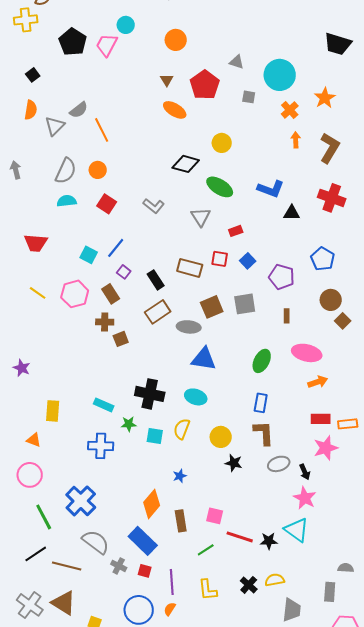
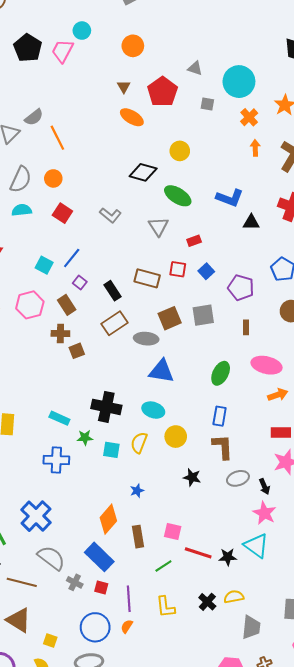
yellow circle: (221, 437) -> (176, 437), moved

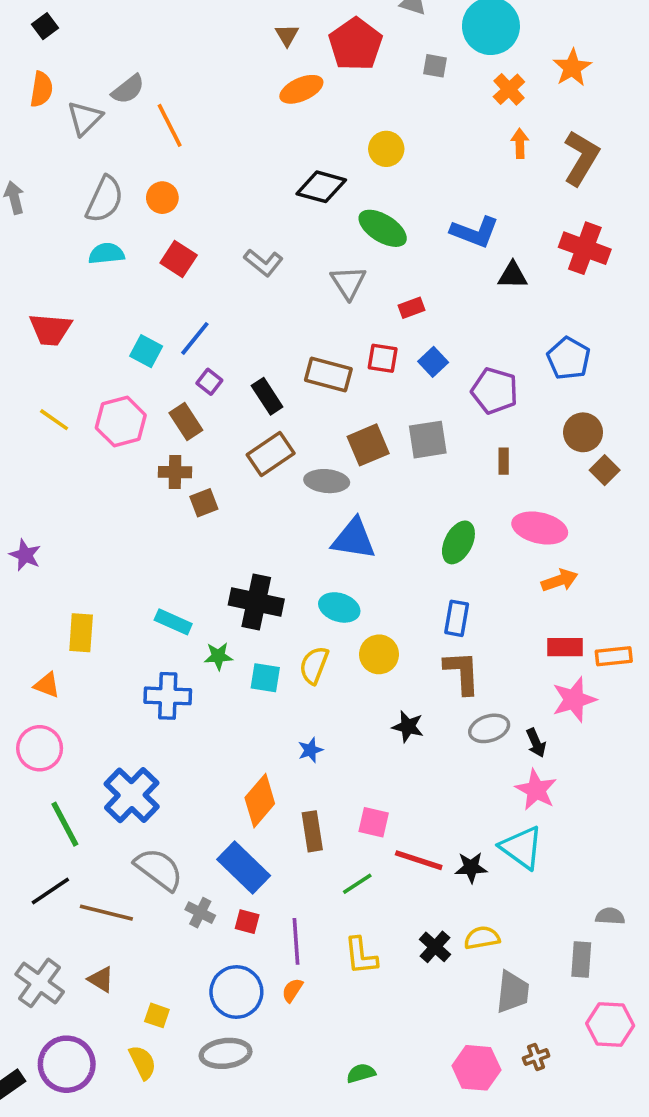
orange ellipse: (132, 117) -> (301, 89), turned -55
brown triangle: (19, 620) -> (101, 979), size x0.6

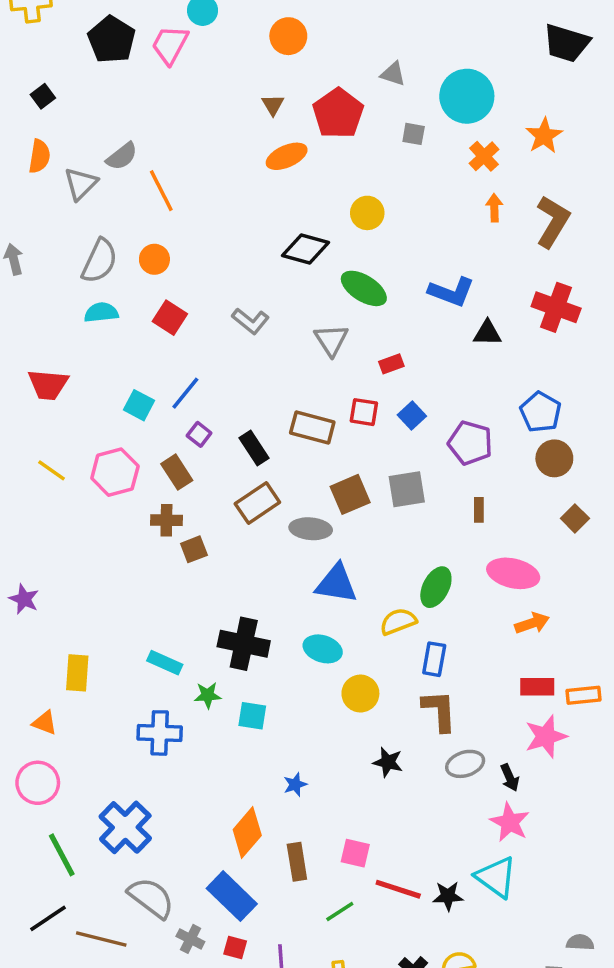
brown circle: (583, 432) -> (554, 458), moved
yellow semicircle: (314, 665) -> (398, 621), moved, turned 48

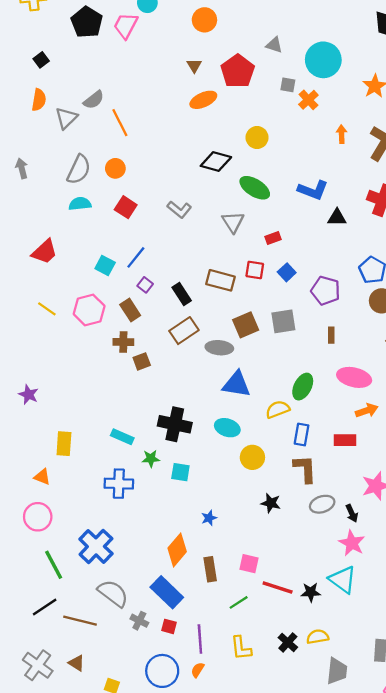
orange cross: (484, 156) -> (308, 100), moved
red trapezoid: (48, 385) -> (45, 252), turned -48
red rectangle: (537, 687) -> (345, 440), moved

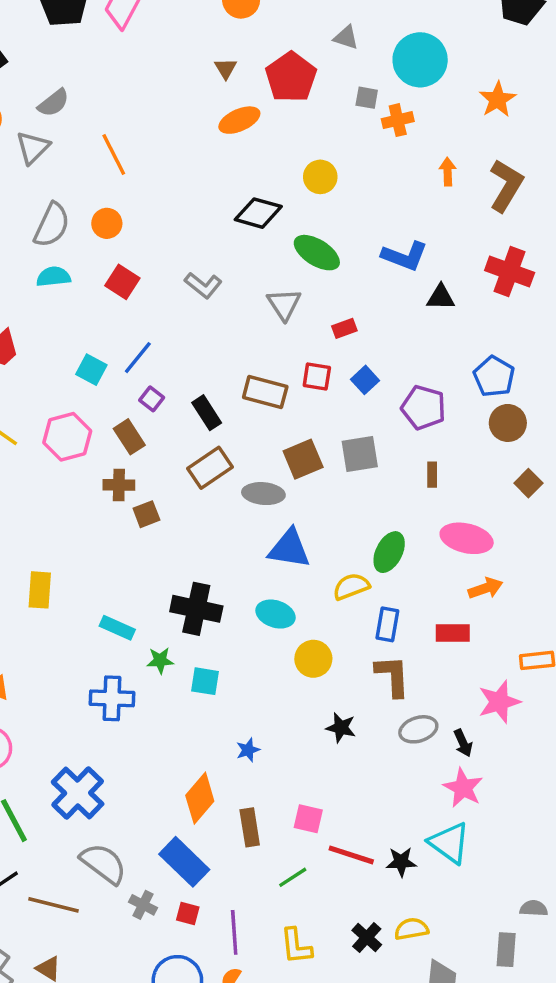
gray semicircle: (94, 100) -> (53, 103), moved
orange cross: (308, 100) -> (398, 120), turned 30
yellow rectangle: (64, 444) -> (40, 590), moved

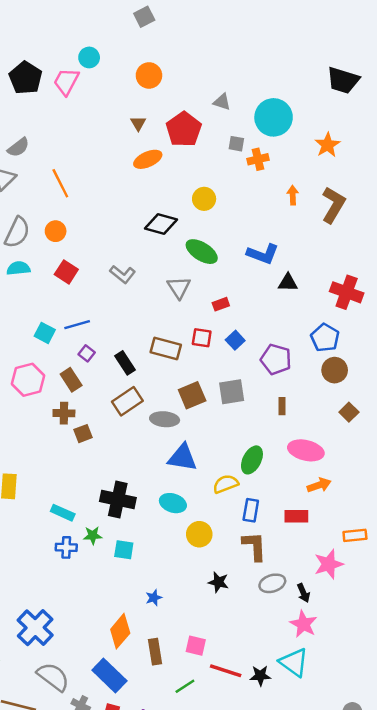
red cross: (510, 272) -> (347, 292), moved
blue line: (138, 358) -> (77, 325), turned 35
blue cross: (112, 698) -> (66, 547), moved, size x0.7

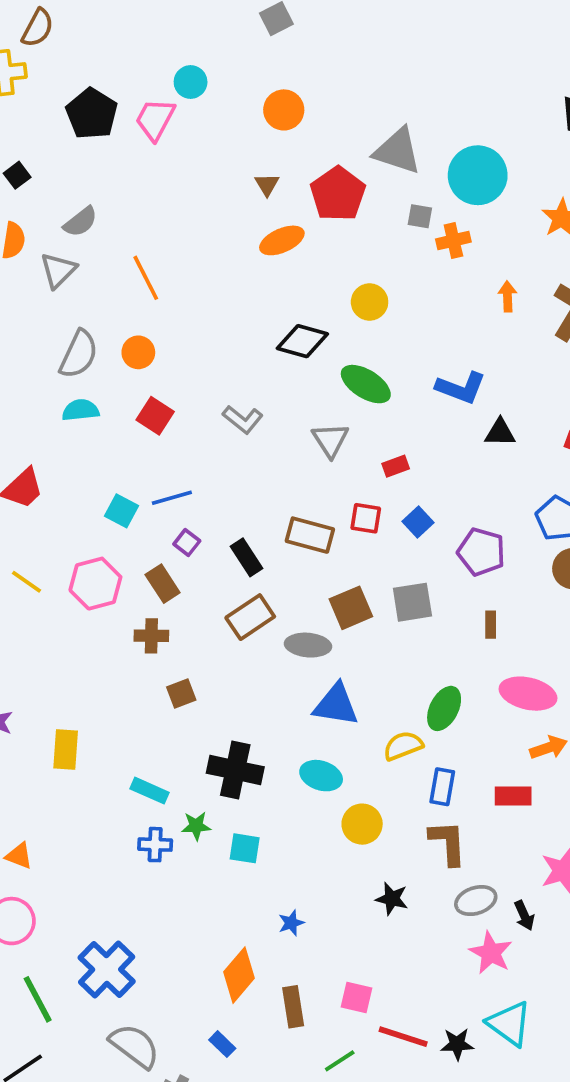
gray triangle: (222, 102) -> (397, 151), size x1.8
brown square: (83, 434) -> (181, 694), moved
pink star: (303, 624) -> (491, 953), moved
blue rectangle: (109, 676) -> (222, 1044), size x0.5

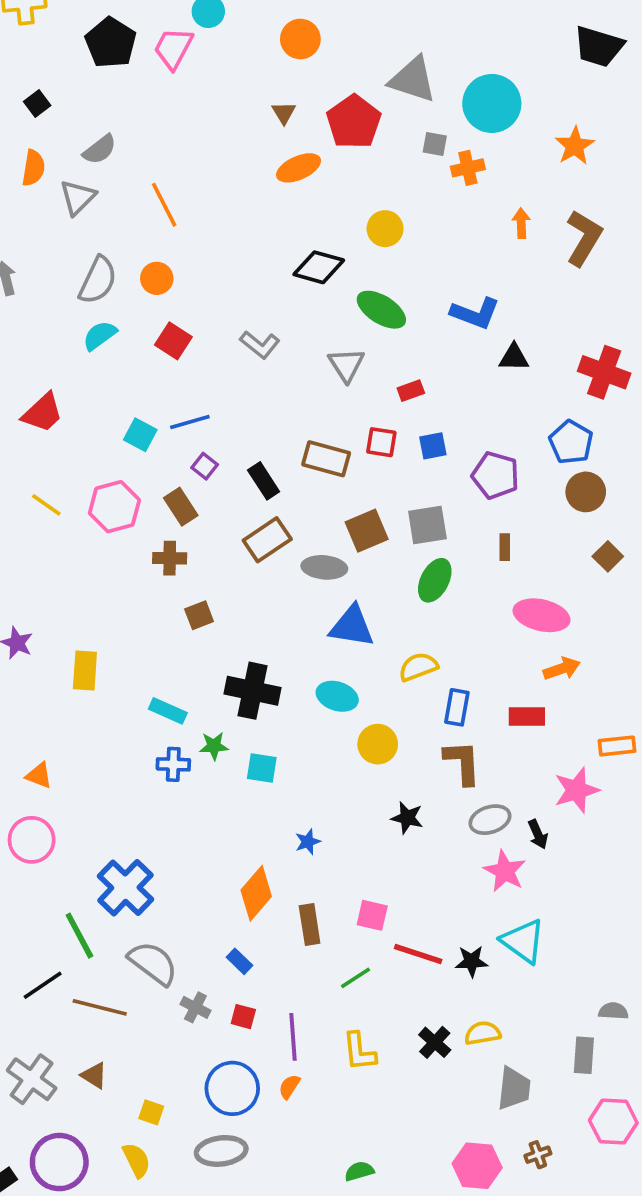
cyan semicircle: (81, 410) -> (100, 335), turned -30
blue square: (418, 522) -> (433, 446), turned 32
green ellipse: (444, 708) -> (435, 580), moved
green line: (38, 999) -> (79, 936), moved

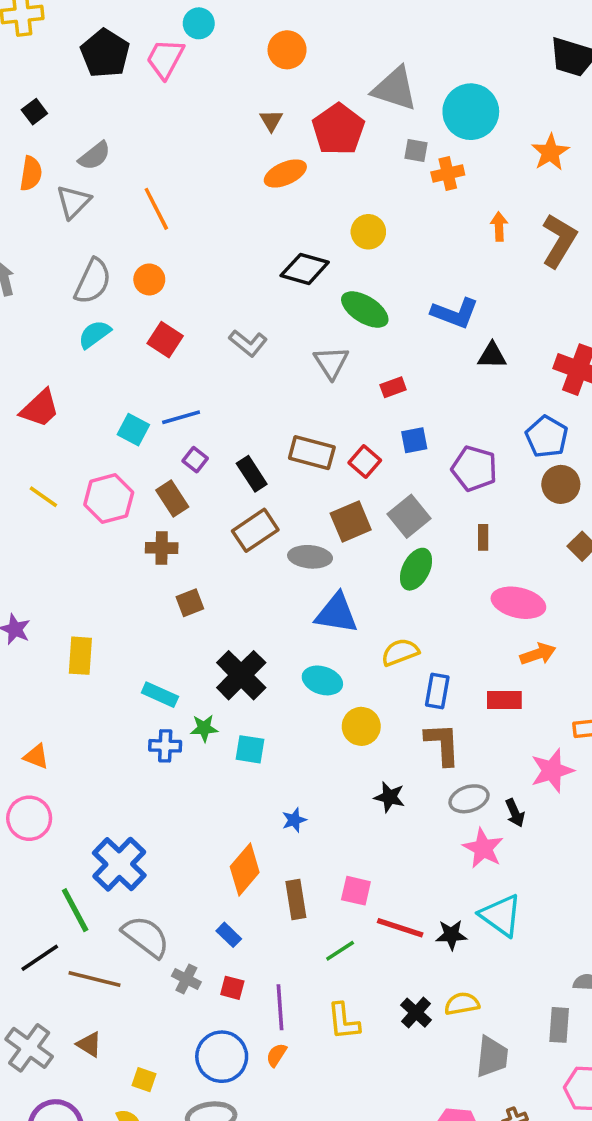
red square: (381, 442) -> (365, 461), moved, turned 32
gray square: (427, 525) -> (409, 516), turned -30
black cross: (252, 691) -> (241, 675), turned 33

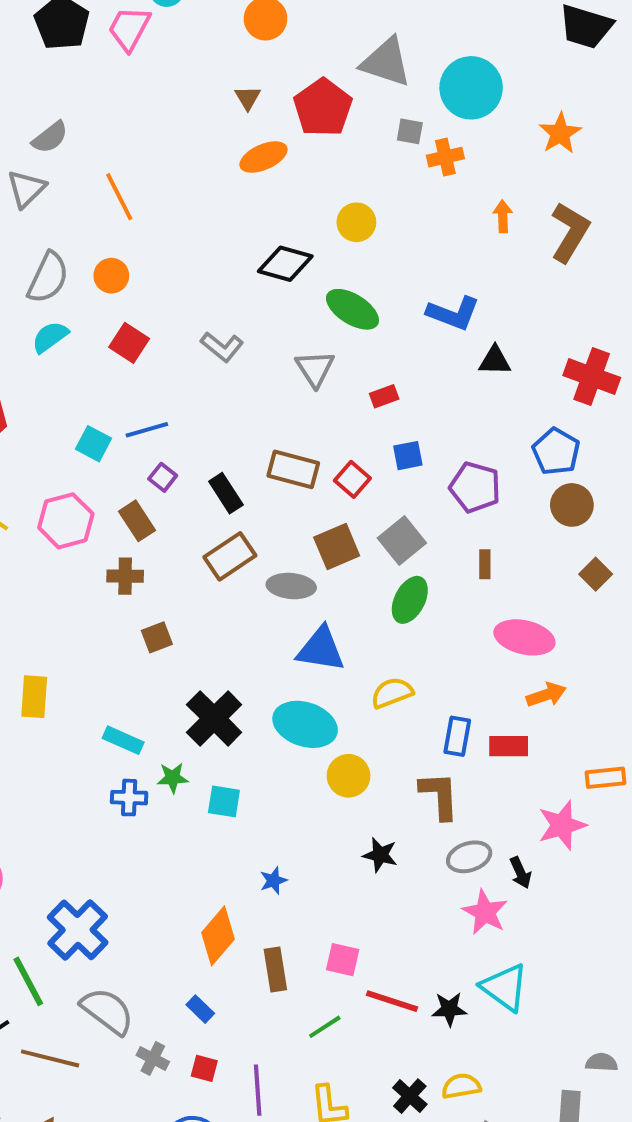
cyan ellipse: (322, 680) -> (305, 724), size x1.4
blue rectangle: (437, 691) -> (457, 736), moved

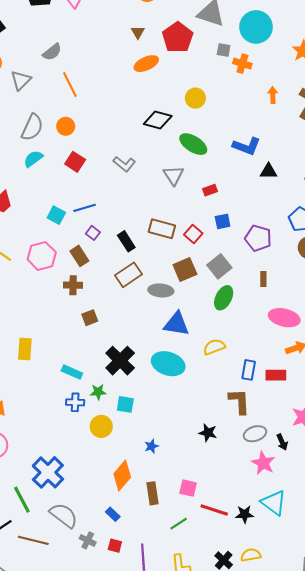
gray semicircle: (50, 137) -> (52, 52), moved
orange cross: (445, 157) -> (242, 64), turned 30
yellow circle: (349, 776) -> (101, 426), moved

